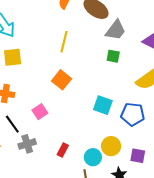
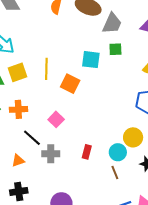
yellow line: (64, 42) -> (46, 69), moved
cyan square: (103, 105) -> (91, 60), moved
gray cross: (27, 144) -> (51, 154), turned 30

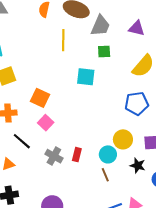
cyan square: (91, 60) -> (86, 77), moved
yellow line: (46, 69) -> (63, 40), moved
orange square: (70, 84) -> (40, 98), moved
gray cross: (51, 154) -> (54, 156), moved, turned 30

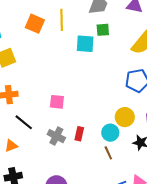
cyan square: (86, 77) -> (85, 44), moved
orange square: (40, 98) -> (35, 24), moved
pink square: (46, 123) -> (57, 102), moved, turned -35

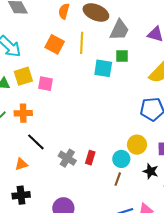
pink square: (57, 102) -> (46, 84), moved
brown line: (108, 153) -> (118, 179), turned 40

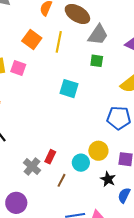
cyan square: (103, 68) -> (69, 89), moved
pink square: (46, 84) -> (18, 68), moved
gray cross: (67, 158) -> (32, 167), moved
brown line: (118, 179) -> (61, 180), moved

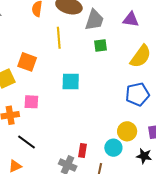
orange square: (32, 40) -> (27, 62), moved
pink square: (18, 68) -> (31, 102), moved
cyan square: (69, 89) -> (71, 81), moved

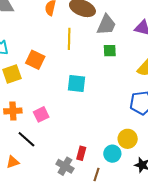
pink square: (31, 102) -> (41, 114), moved, turned -35

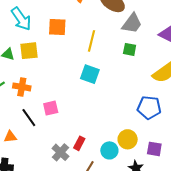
yellow line: (69, 39) -> (91, 41), moved
orange square: (35, 60) -> (57, 27), moved, turned -36
pink square: (41, 114) -> (51, 108), moved

